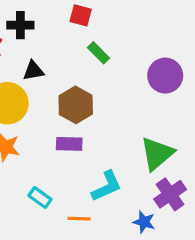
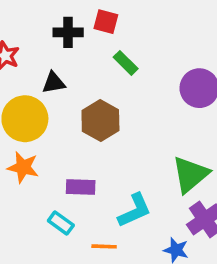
black cross: (20, 25) -> (68, 32), moved
purple rectangle: (69, 144) -> (81, 187), moved

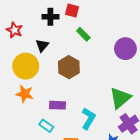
black triangle: (54, 83) -> (42, 46), turned -40
cyan L-shape: (135, 210) -> (88, 119), turned -35

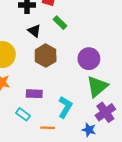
black triangle: (42, 46) -> (34, 31), moved, turned -32
purple circle: (125, 49) -> (89, 59), moved

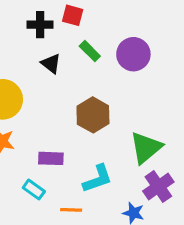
brown hexagon: (46, 56) -> (93, 115), moved
purple circle: (89, 59) -> (133, 54), moved
cyan L-shape: (65, 107) -> (98, 179), turned 40

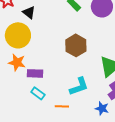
black triangle: (51, 64) -> (29, 12), moved
purple rectangle: (51, 158) -> (35, 73), moved

